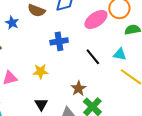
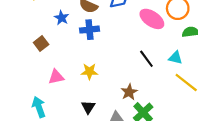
pink ellipse: (96, 19) -> (152, 19), turned 65
blue cross: (59, 41) -> (89, 30), moved

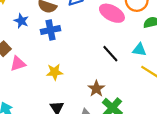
pink triangle: (56, 77) -> (18, 64), moved

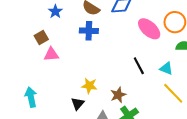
blue star: (21, 21) -> (55, 12), moved
yellow star: (55, 72) -> (89, 86), moved

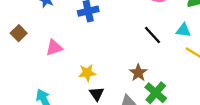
brown square: (41, 37) -> (19, 33), moved
yellow star: (89, 86) -> (87, 73), moved

